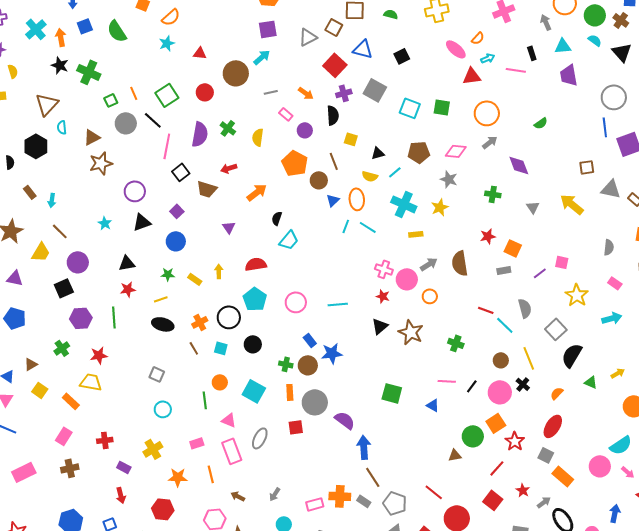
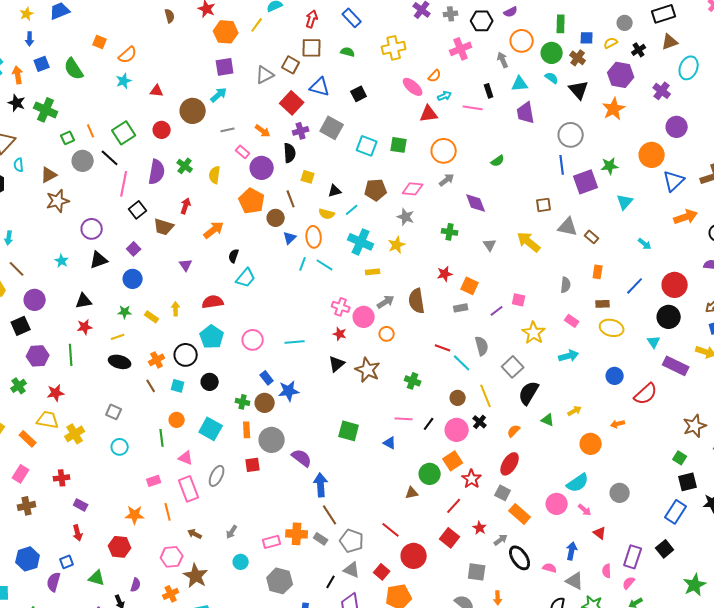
purple circle: (305, 130) -> (262, 168), size x1.5
red arrow: (229, 168) -> (186, 206), turned 126
yellow cross: (153, 449) -> (75, 434), moved

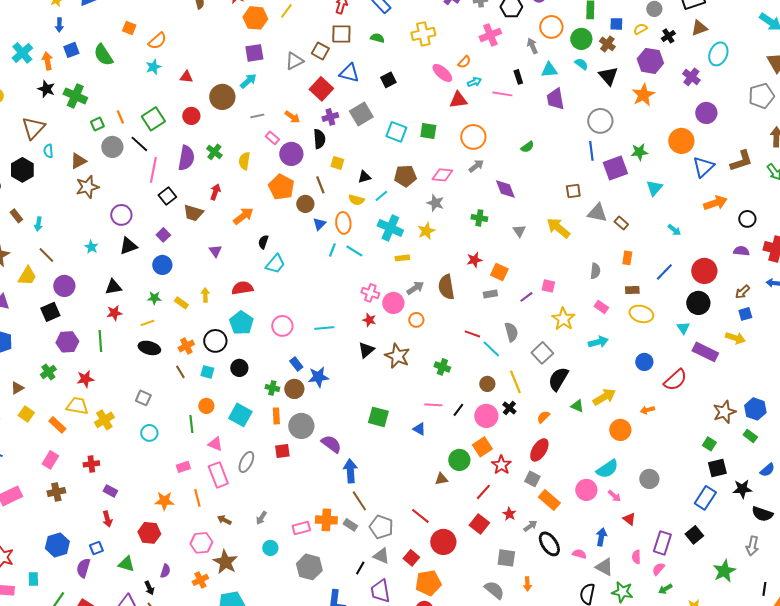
gray square: (332, 128) -> (361, 114), turned 30
yellow arrow: (575, 411) -> (604, 397), size x1.6

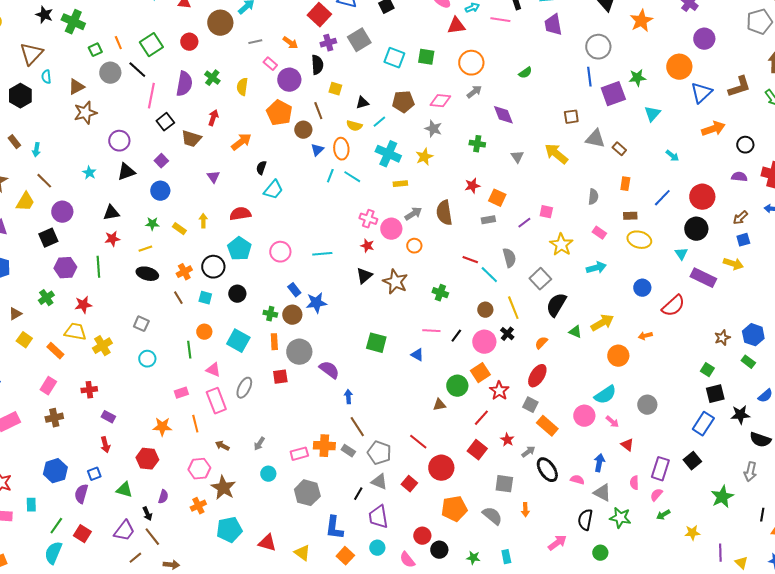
brown star: (724, 412) -> (722, 338), size x0.7
blue arrow: (350, 471) -> (348, 397), size x0.6
orange pentagon: (428, 583) -> (454, 509), moved

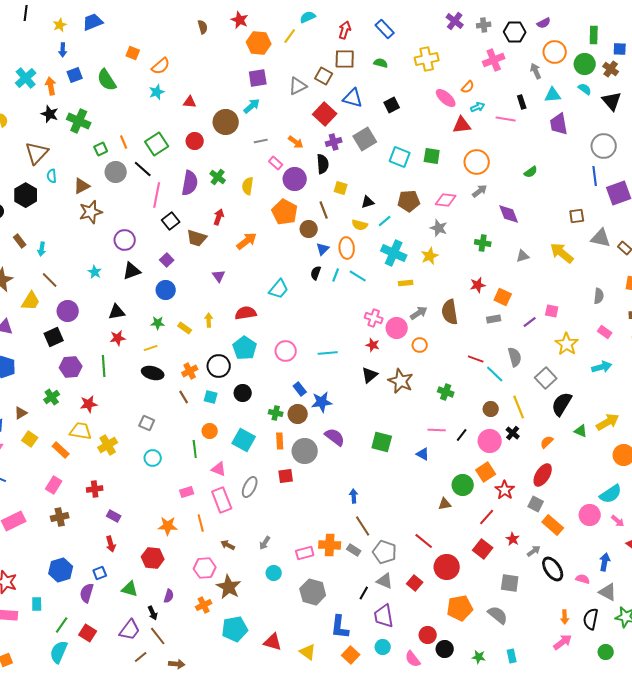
gray triangle: (517, 157) -> (523, 256), turned 48
black semicircle: (261, 168) -> (316, 273), moved
purple semicircle: (329, 370) -> (335, 437), moved
orange arrow: (525, 510) -> (565, 617), moved

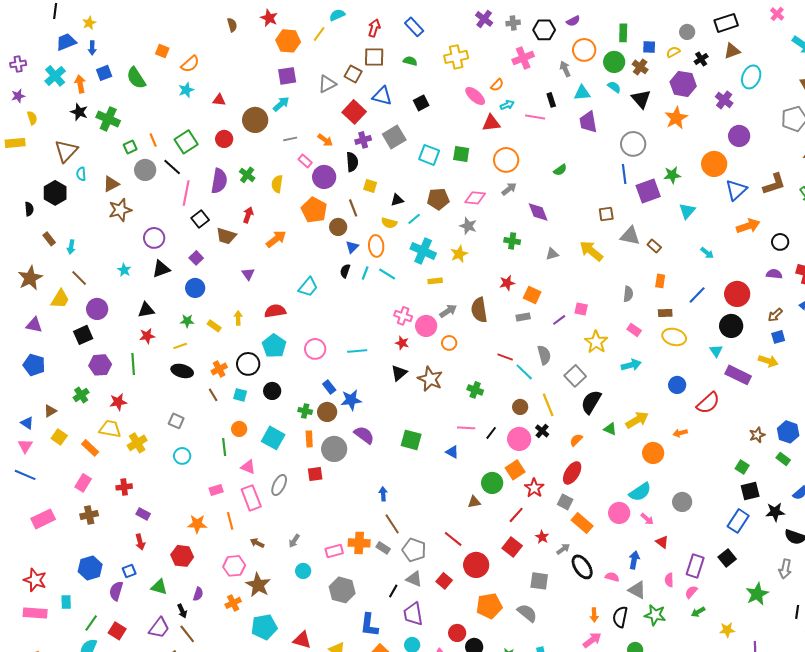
blue trapezoid: (93, 22) -> (66, 42), moved

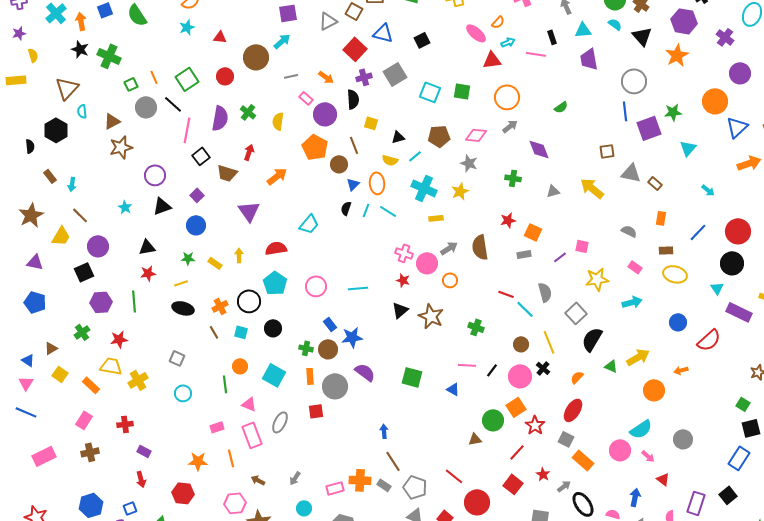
purple triangle: (248, 274) -> (249, 211), size x1.6
gray semicircle: (628, 294) -> (629, 231), turned -70
yellow star: (596, 342) -> (597, 279), turned 30

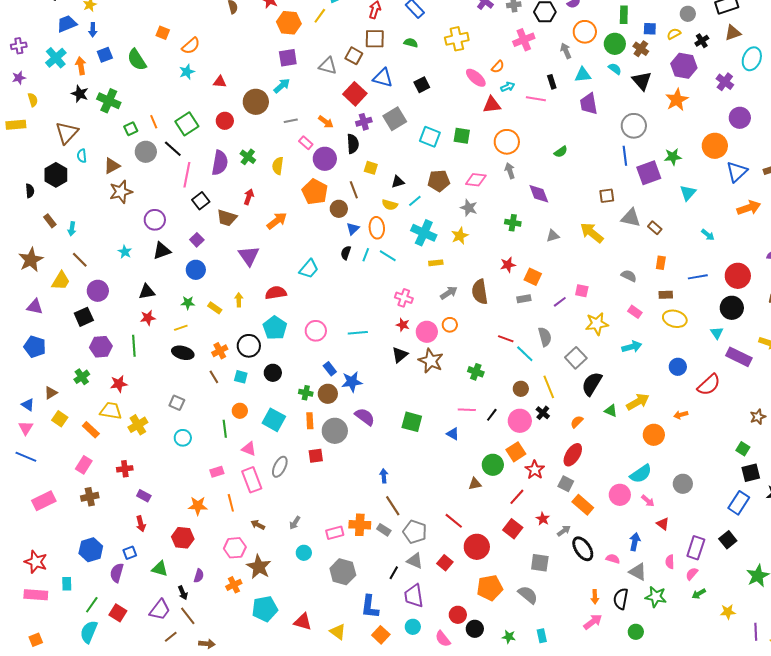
gray triangle: (328, 21) -> (328, 66), turned 42
gray arrow: (510, 126) -> (510, 171), turned -70
blue line: (698, 232) -> (698, 277), turned 36
pink circle: (427, 263) -> (427, 332), moved

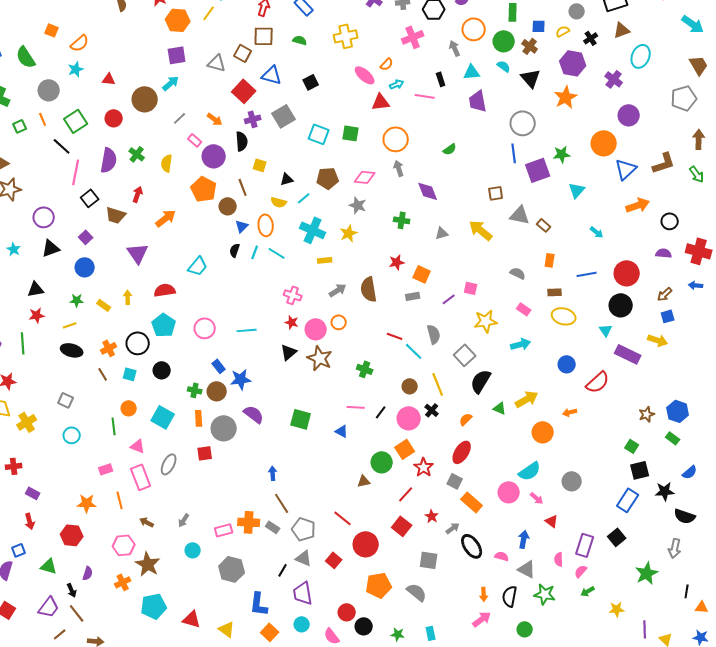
gray line: (291, 121) -> (180, 118), turned -32
gray circle: (146, 152) -> (49, 90), moved

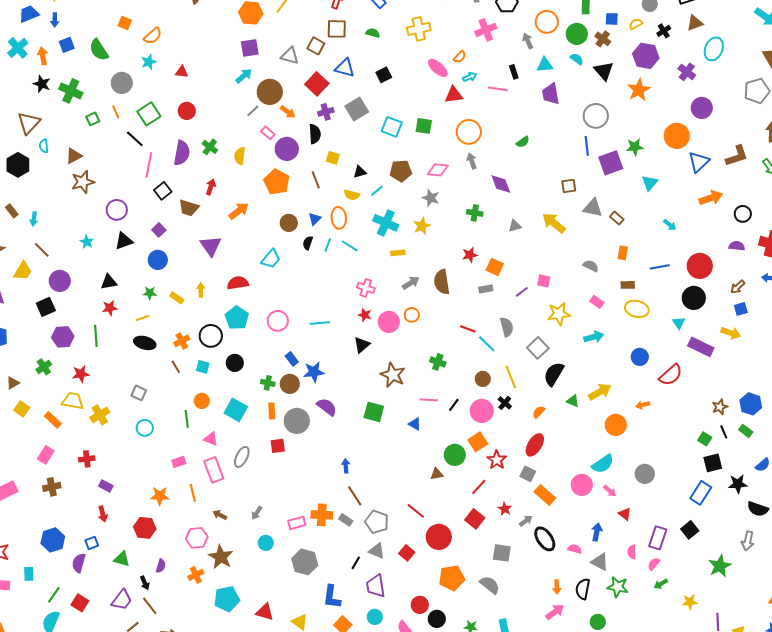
brown circle: (145, 99) -> (270, 92), moved
brown circle: (228, 206) -> (289, 223), moved
brown star: (320, 358) -> (393, 375), moved
black line: (687, 591) -> (724, 432), moved, turned -32

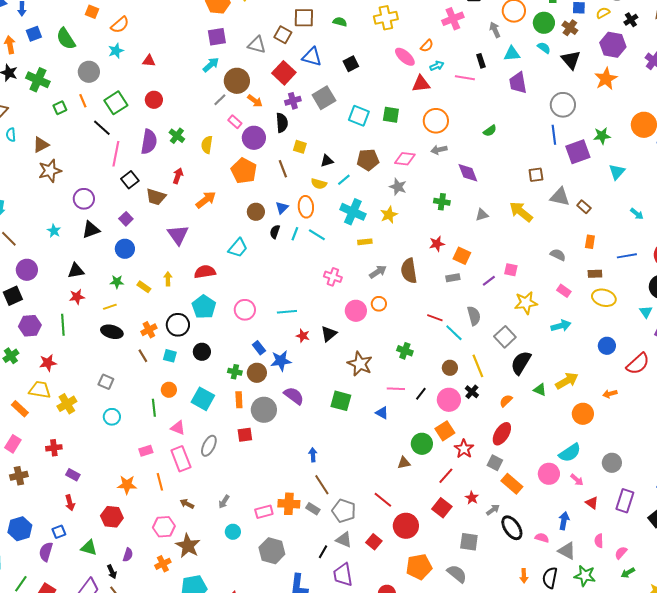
gray arrow: (472, 161) -> (439, 150), turned -84
red star: (365, 315) -> (303, 336), moved
purple rectangle: (658, 538) -> (625, 501), moved

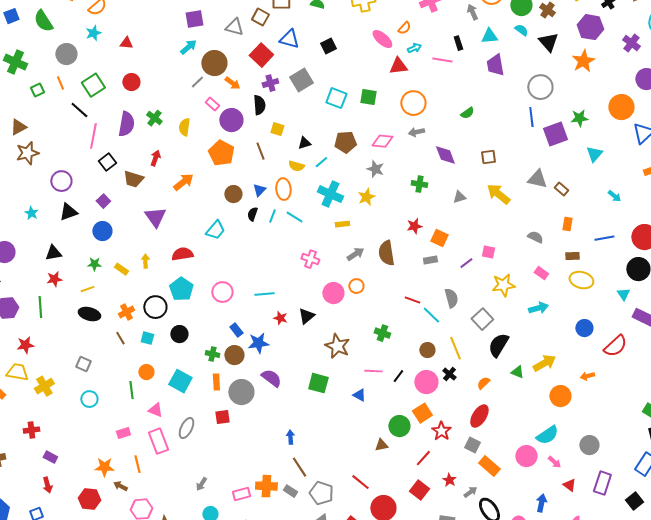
brown square: (536, 175) -> (488, 157), moved
brown arrow: (187, 504) -> (120, 486), moved

